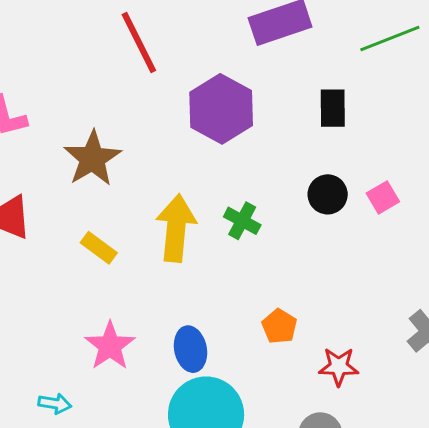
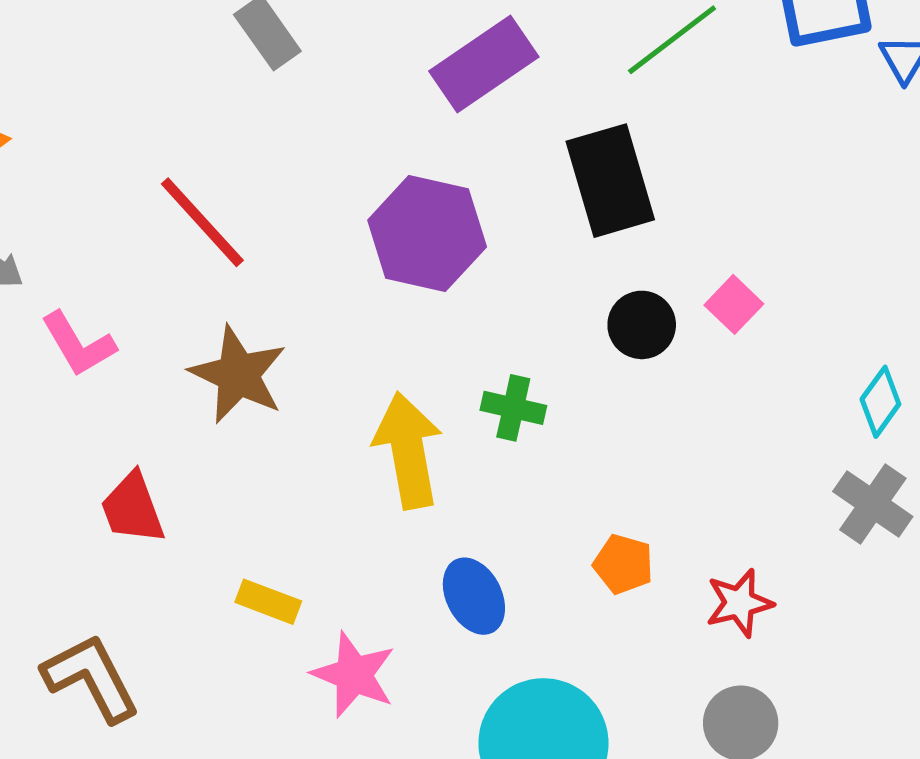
red line: (139, 43) -> (202, 222), moved
black rectangle: (333, 108) -> (610, 181), size x1.6
yellow rectangle: (99, 248) -> (268, 602), moved
blue ellipse: (190, 349) -> (474, 596), moved

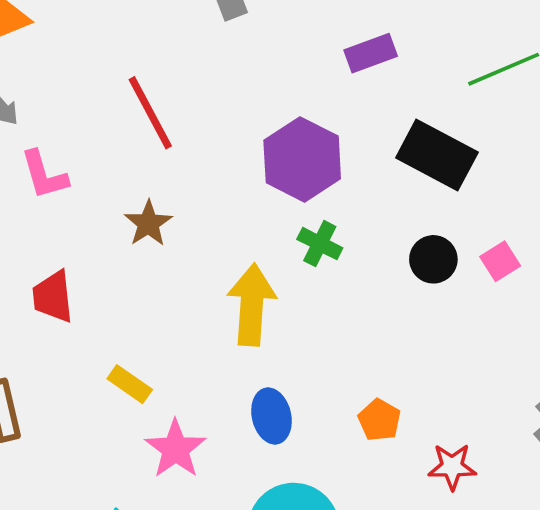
purple rectangle: (484, 64) -> (371, 53), size x0.7
black rectangle: (610, 181) -> (437, 155), turned -60
brown star: (238, 375) -> (148, 223), size x0.7
green cross: (513, 408) -> (320, 244), moved

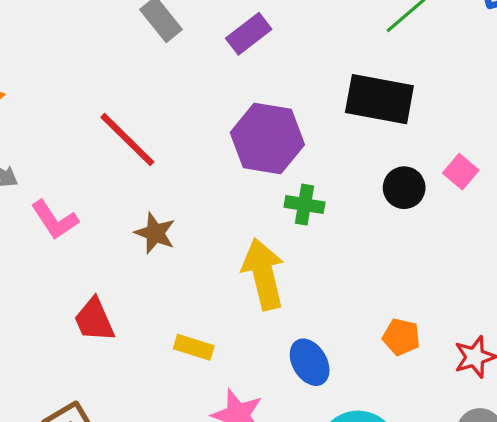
purple rectangle: (371, 53) -> (249, 34), moved
yellow rectangle: (130, 384) -> (194, 347), moved

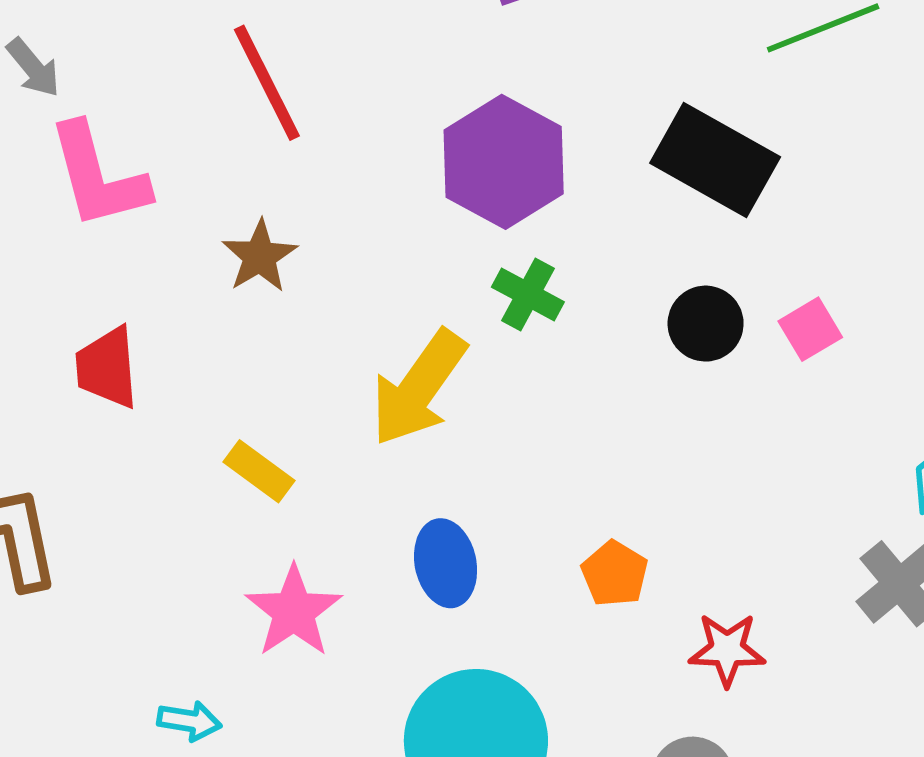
pink L-shape: (55, 220) -> (98, 176), size x1.4
yellow arrow: (263, 274) -> (419, 388), turned -150

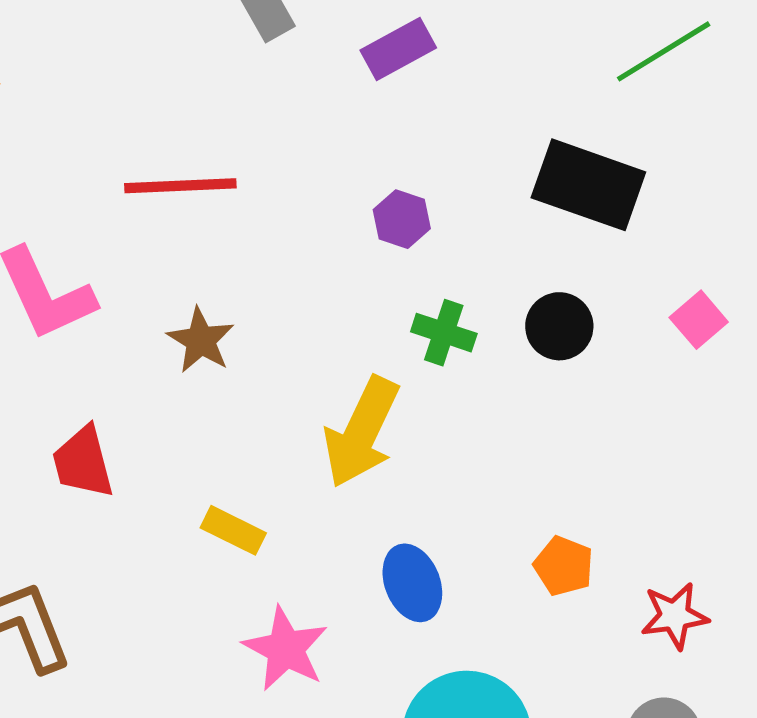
red line: (267, 83) -> (180, 186), turned -56
purple hexagon: (504, 162) -> (402, 219), size x0.5
black circle: (706, 324) -> (559, 326), moved

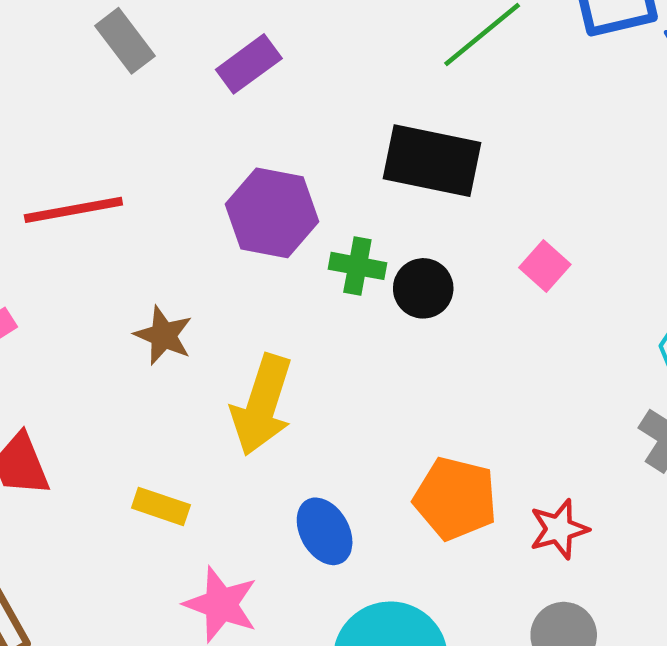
purple hexagon: (402, 219) -> (272, 213), size x1.8
green cross: (444, 333) -> (357, 266), moved
brown star: (201, 340) -> (163, 335), moved
orange pentagon: (564, 566) -> (455, 499), size x1.6

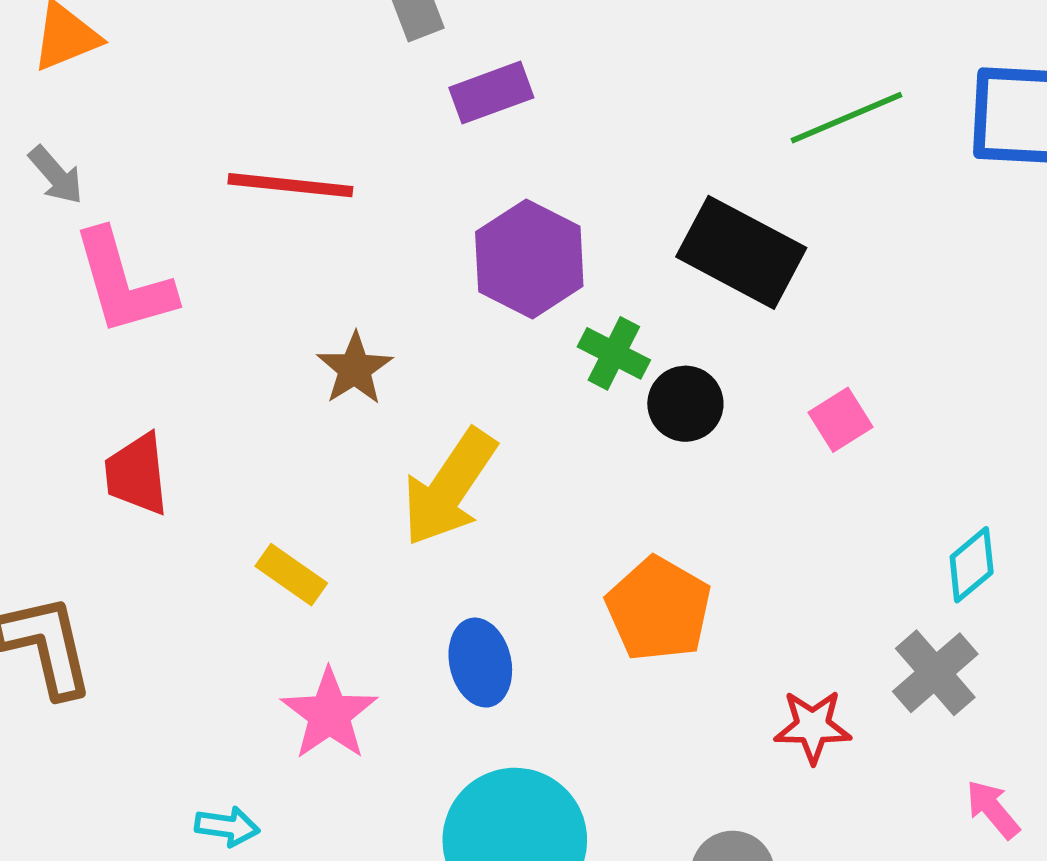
purple rectangle: (249, 64) -> (491, 93), moved
orange pentagon: (455, 499) -> (659, 609), moved
red star: (559, 529) -> (813, 727), moved

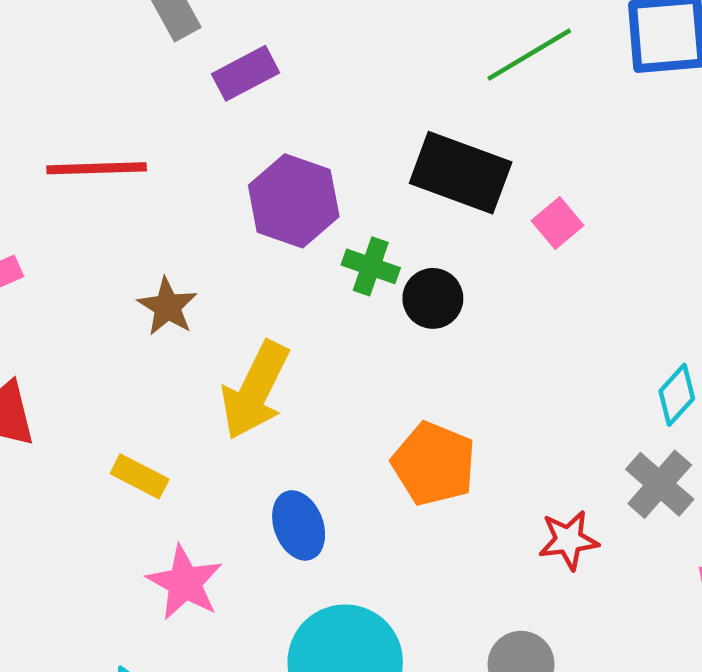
pink square: (840, 420) -> (557, 223), moved

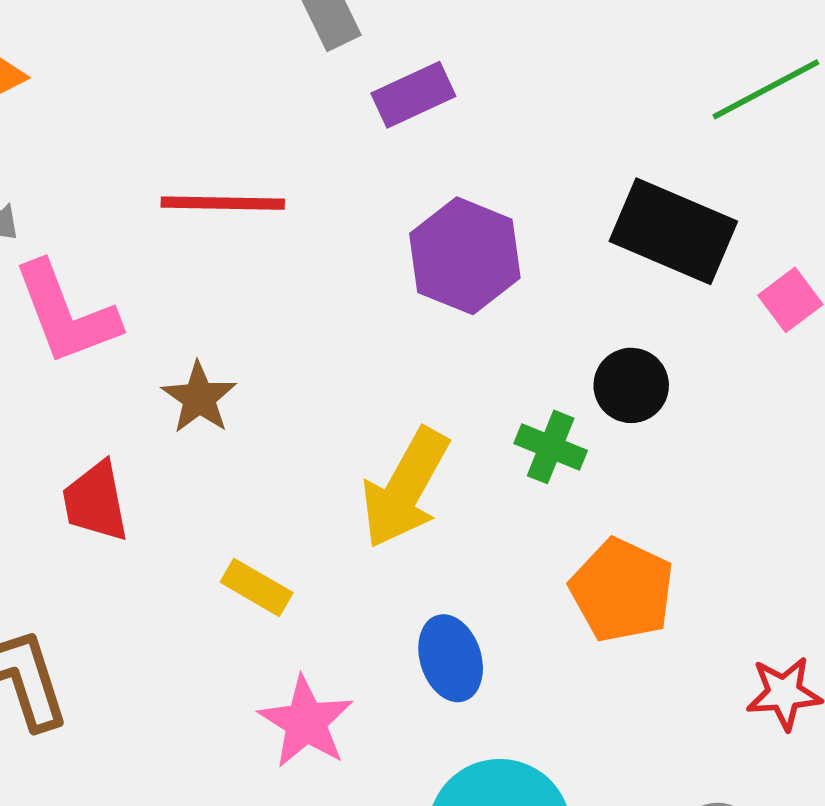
green cross: (371, 266) -> (551, 447), moved
brown star: (167, 307) -> (199, 398), moved

